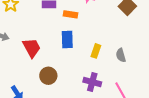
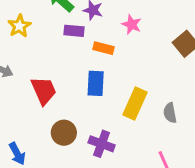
yellow rectangle: (96, 51) -> (135, 104), size x1.5
purple cross: (92, 82) -> (102, 144), moved

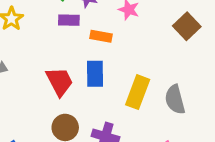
red trapezoid: (44, 91) -> (60, 82), moved
gray semicircle: (170, 113) -> (175, 100), size x1.4

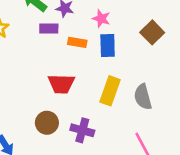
blue rectangle: (95, 74) -> (108, 46), moved
red trapezoid: (60, 82) -> (61, 84), moved, turned 120

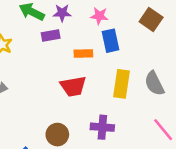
orange rectangle: (77, 42) -> (83, 54), moved
brown circle: (47, 123) -> (57, 135), moved

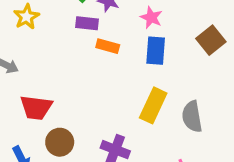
orange rectangle: (83, 54) -> (108, 46), moved
red trapezoid: (73, 86) -> (36, 108), moved

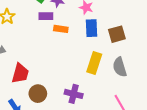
brown square: (211, 40) -> (117, 34), moved, turned 30
red trapezoid: (36, 108) -> (20, 73), turned -75

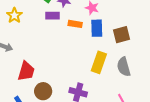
orange rectangle: (61, 29) -> (75, 24), moved

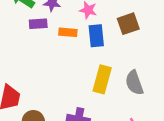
brown square: (122, 35) -> (128, 24), moved

